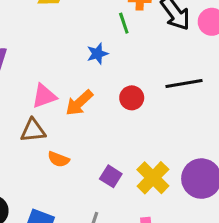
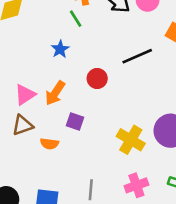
purple square: (111, 176) -> (75, 121), moved

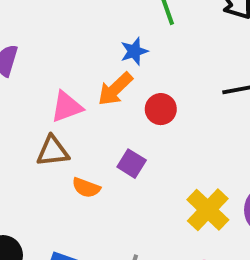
red circle: (97, 78) -> (161, 109), moved
orange arrow: (55, 93) -> (115, 89), moved

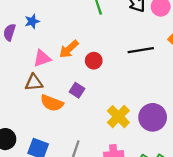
blue star: (134, 51) -> (32, 21), moved
orange semicircle: (86, 188) -> (52, 103), size x1.5

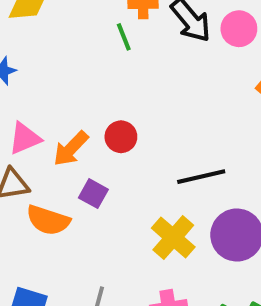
orange arrow: (69, 49) -> (71, 149), moved
black line: (141, 50) -> (201, 177), moved

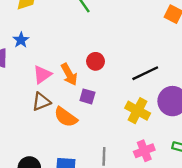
orange arrow: (71, 149) -> (69, 74), turned -60
orange semicircle: (48, 220) -> (66, 117), turned 30

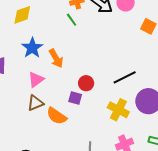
blue star: (21, 40) -> (32, 48), moved, size x1.5
red circle: (96, 61) -> (86, 83), moved
orange arrow: (69, 74) -> (56, 58), moved

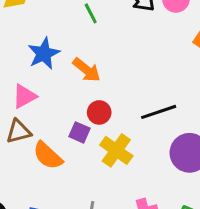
blue star: (32, 48) -> (44, 53), moved
orange arrow: (56, 58) -> (87, 70), moved, turned -30
yellow cross: (118, 110) -> (116, 150), moved

